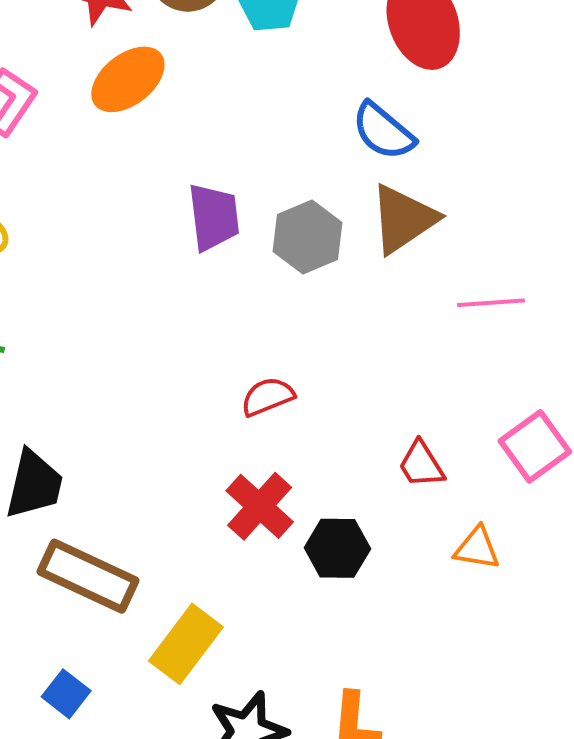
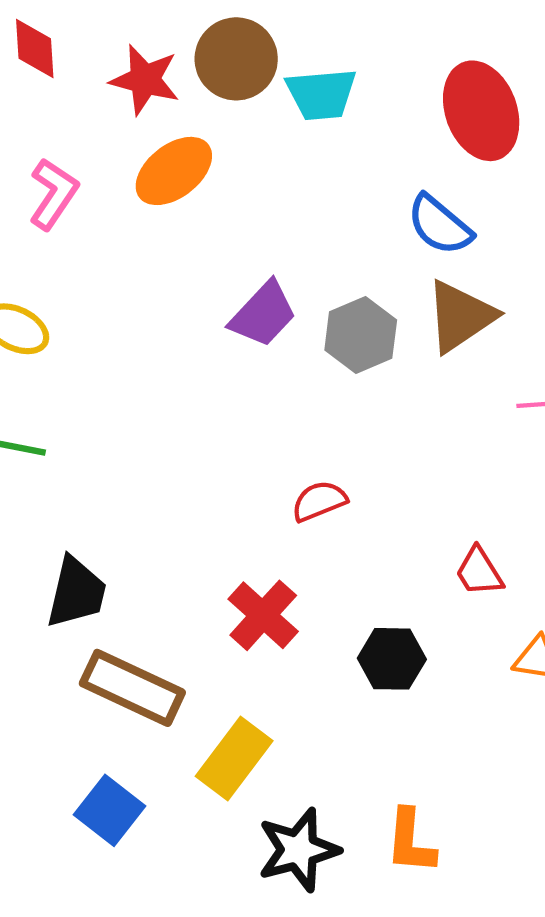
purple trapezoid: (214, 217) -> (263, 314), turned 50
red cross: (260, 506) -> (263, 615), moved
blue square: (66, 694) -> (110, 810), size x1.4

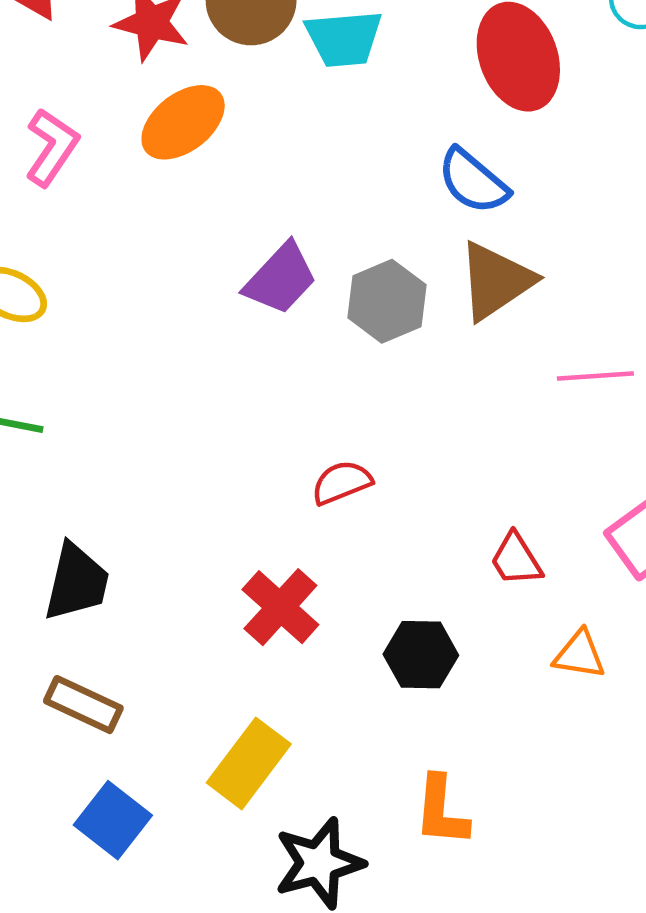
brown rectangle: (132, 688) -> (83, 705), moved, size x0.7
orange L-shape: (411, 842) -> (441, 811), moved

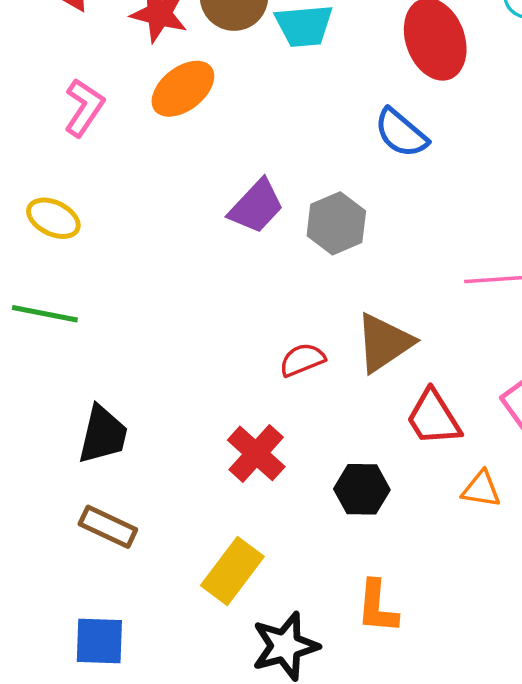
brown triangle: (496, 281) -> (384, 343), moved
red trapezoid: (516, 560) -> (433, 418), size x1.4
blue square: (113, 820) -> (99, 641), moved, turned -36

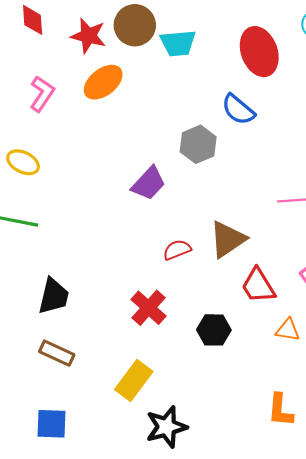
purple trapezoid: (256, 206) -> (149, 183), moved
gray hexagon: (336, 223) -> (198, 144), moved
orange L-shape: (377, 607) -> (280, 410), moved

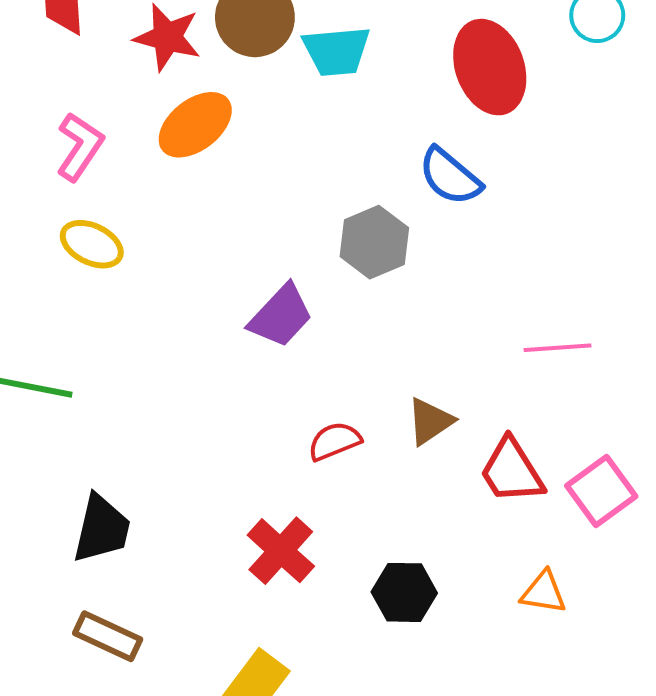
yellow ellipse: (23, 162) -> (92, 244), moved
brown triangle: (228, 239) -> (430, 421), size x0.7
red trapezoid: (258, 286) -> (512, 471), moved

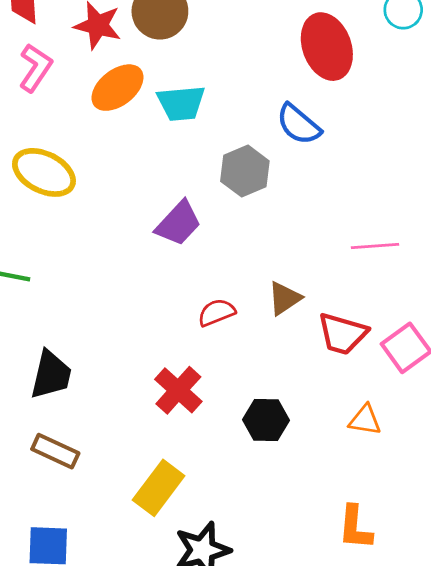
cyan trapezoid: (337, 51) -> (181, 103), moved
pink L-shape: (80, 147) -> (35, 68), moved
yellow ellipse: (92, 244) -> (44, 172), size x1.4
red trapezoid: (512, 471) -> (342, 334), turned -42

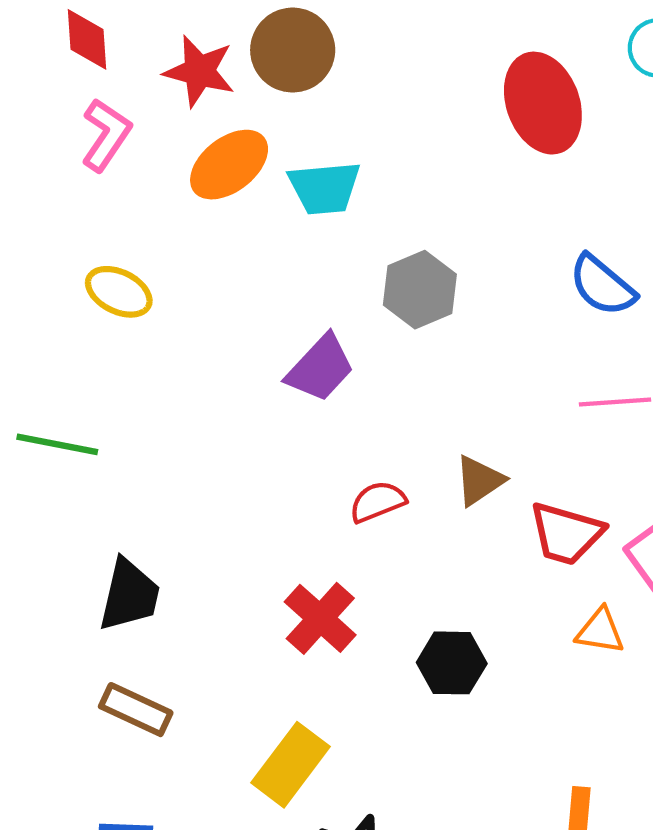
blue semicircle: (299, 124) -> (602, 285), moved
yellow ellipse: (44, 172) -> (119, 292), size x0.7
orange triangle: (365, 420) -> (600, 631), moved

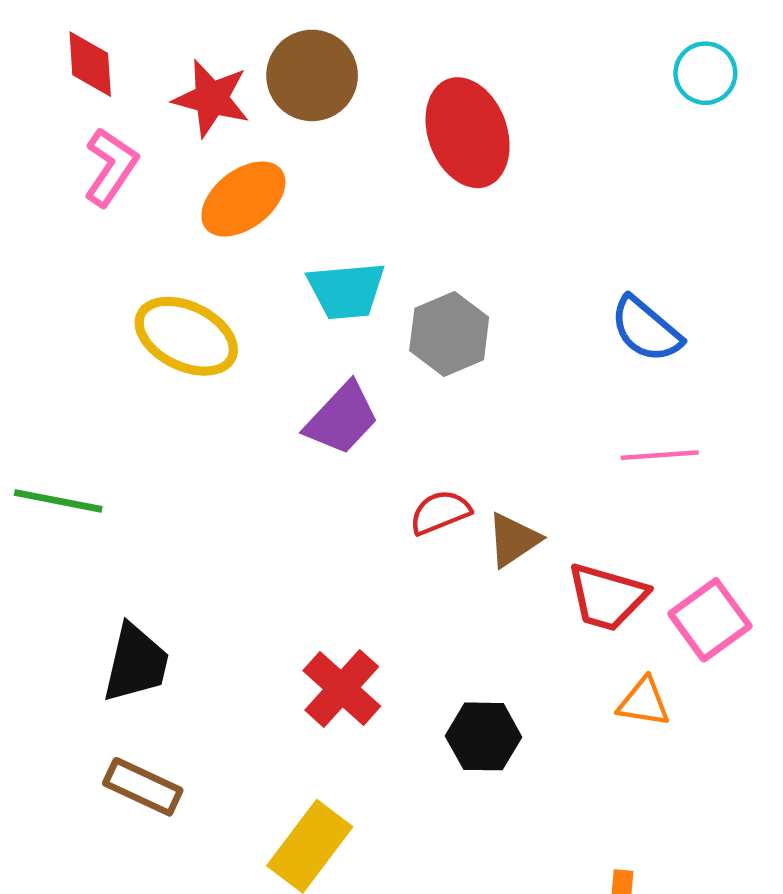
red ellipse: (543, 103) -> (468, 133), moved
cyan trapezoid: (324, 188) -> (346, 290), moved
yellow ellipse: (119, 292) -> (186, 336), moved, size x1.4
red semicircle: (377, 502) -> (440, 512), moved

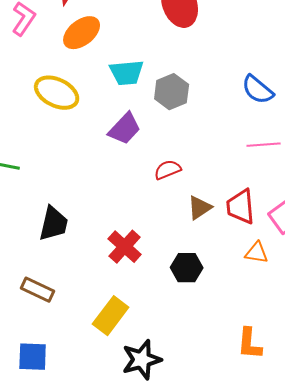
brown triangle: (513, 540) -> (200, 208), moved
red trapezoid: (607, 597) -> (241, 207), turned 69
black trapezoid: (136, 663) -> (54, 224), moved

